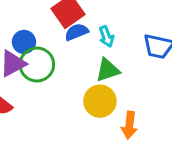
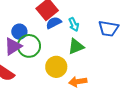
yellow circle: (100, 101) -> (56, 67), moved
orange arrow: (129, 125) -> (78, 82), moved, turned 78

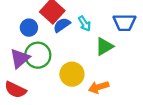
blue circle: (19, 32) -> (29, 28), moved
green triangle: (76, 46) -> (104, 46), moved

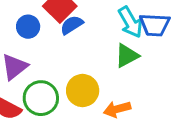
cyan arrow: (85, 24) -> (130, 22), moved, size x1.5
green circle: (38, 55) -> (41, 98), moved

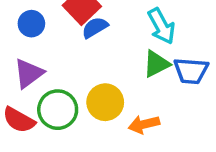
blue trapezoid: (155, 25) -> (191, 71), moved
blue circle: (28, 27) -> (31, 24), moved

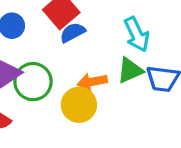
green circle: (58, 110) -> (33, 82), moved
orange arrow: (144, 124) -> (92, 82), moved

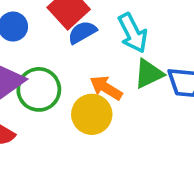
cyan arrow: (137, 34) -> (133, 33), moved
orange arrow: (92, 82) -> (106, 88), turned 44

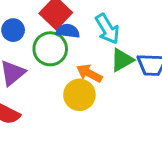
blue semicircle: (82, 32) -> (68, 31), turned 40
green circle: (39, 89) -> (50, 49), moved

